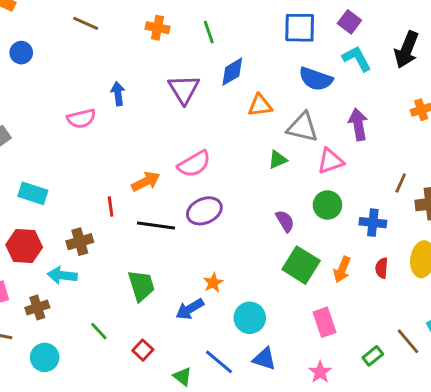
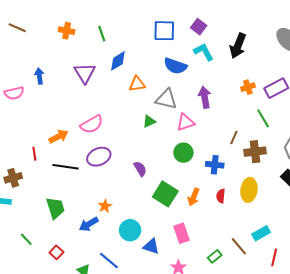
purple semicircle: (285, 221) -> (140, 169), moved
blue triangle: (264, 359) -> (151, 246), moved

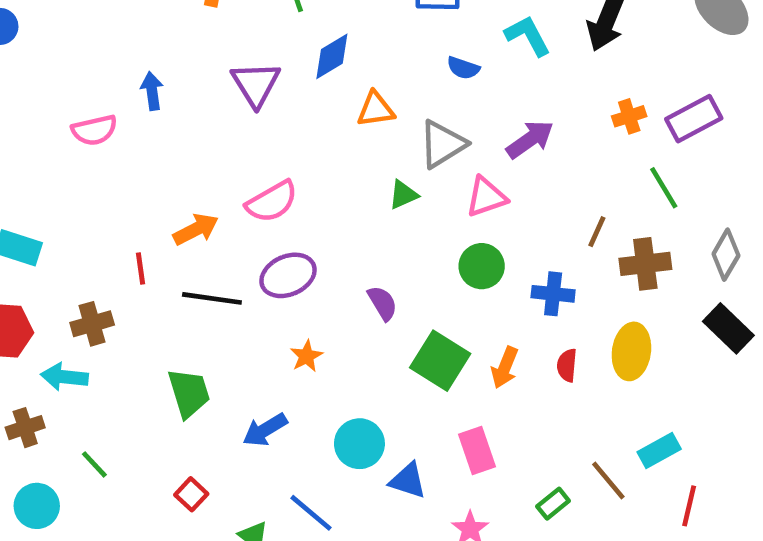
blue semicircle: (175, 66) -> (463, 68), size x0.6
purple arrow: (205, 97) -> (530, 139), turned 65
gray triangle: (166, 99) -> (442, 144), turned -45
orange star: (105, 206) -> (306, 356), moved
green line: (26, 239) -> (94, 464), moved

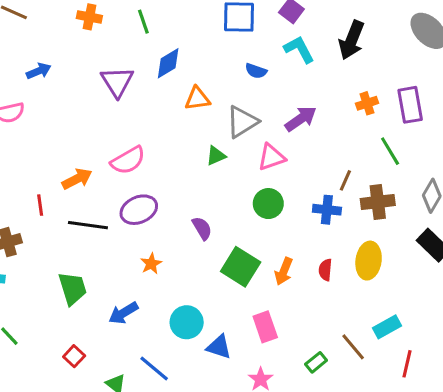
blue arrow: (152, 91) -> (39, 71), moved, turned 75
purple rectangle: (694, 119) -> (410, 105), turned -72
blue cross: (553, 294) -> (327, 210), moved

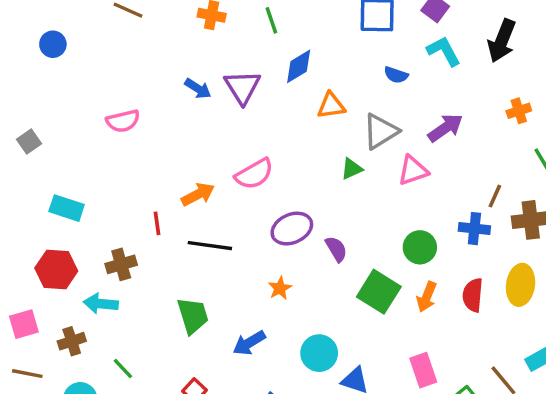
blue arrow: (39, 71) -> (198, 89), moved, turned 55
green circle: (268, 204) -> (420, 247), moved
purple ellipse: (139, 210) -> (292, 229), moved
red semicircle: (325, 270) -> (473, 295), size x1.4
pink rectangle: (265, 327) -> (423, 370), moved

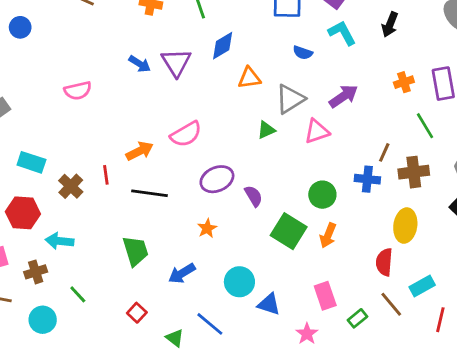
black arrow: (502, 41) -> (390, 25), size x0.7
brown cross: (121, 264) -> (71, 186), moved, turned -30
red semicircle: (473, 295) -> (384, 262), moved

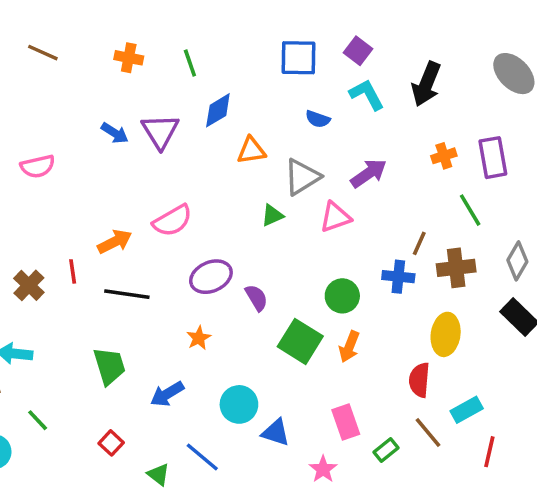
black arrow: (390, 25) -> (426, 84), size x1.4

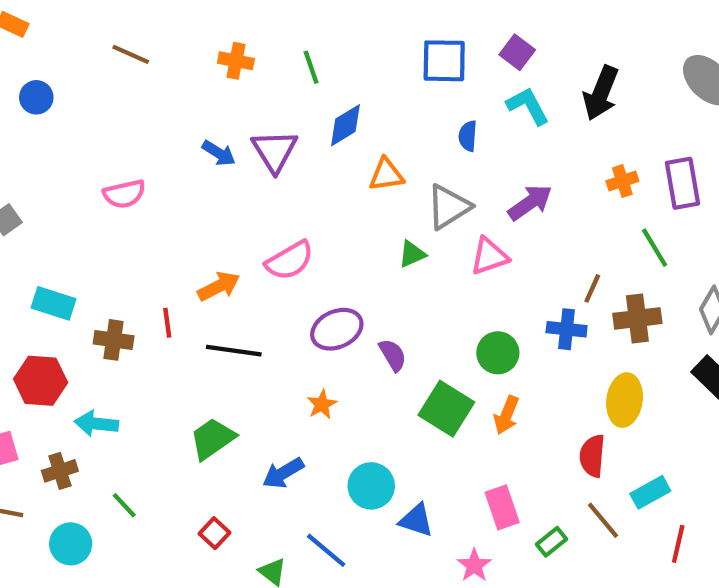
blue semicircle: (318, 119) -> (468, 136), turned 75
brown cross: (29, 285) -> (114, 340), turned -36
green trapezoid: (109, 366) -> (212, 439), turned -108

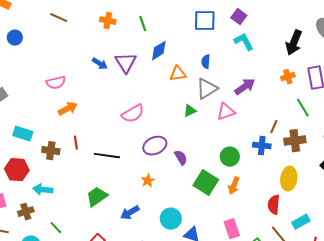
black arrow: (601, 93) -> (294, 43), moved
blue semicircle: (468, 136) -> (206, 62), moved
orange arrow: (219, 286) -> (68, 109), moved

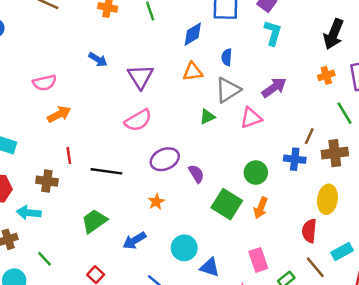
cyan L-shape: (244, 42) -> (273, 33), turned 45
blue diamond: (159, 51) -> (193, 34), moved
purple triangle: (126, 63) -> (140, 77), moved
brown cross: (51, 151) -> (47, 181), moved

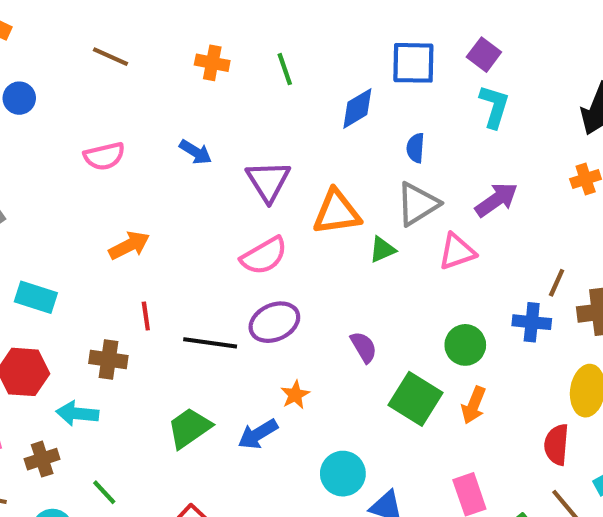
orange triangle: (193, 72) -> (337, 212), moved, size x1.4
pink semicircle: (45, 83) -> (104, 156), moved
purple ellipse: (165, 159) -> (274, 322), moved
blue arrow: (134, 241) -> (258, 434), moved

